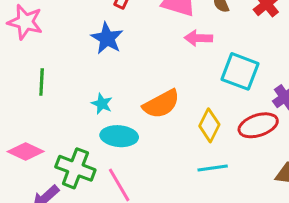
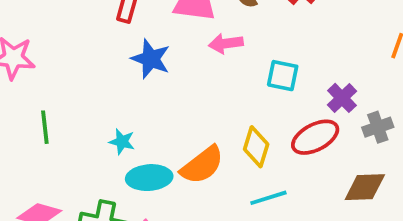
blue star: (107, 38) -> (151, 59), moved
cyan square: (240, 71) -> (283, 76), size x0.7
orange semicircle: (161, 104) -> (202, 165), moved

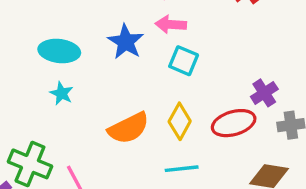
blue star: (151, 59) -> (126, 42), moved
cyan square: (283, 76) -> (184, 61), moved
cyan ellipse: (149, 178) -> (59, 51), moved

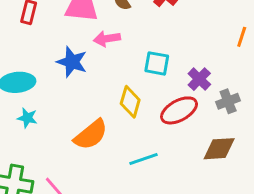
cyan square: (184, 61) -> (157, 63), moved
yellow diamond: (180, 121) -> (130, 102), moved

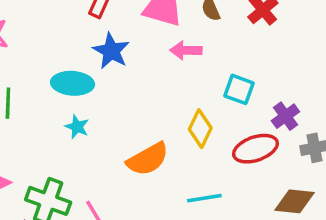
blue star: (72, 62) -> (111, 51), moved

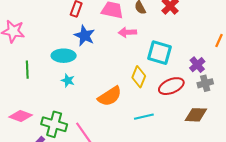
cyan square: (239, 89) -> (160, 53), size x1.4
purple cross: (285, 116) -> (197, 65), moved

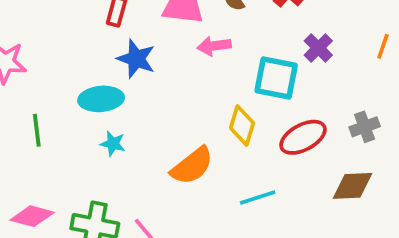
purple cross: (197, 65) -> (318, 48), moved

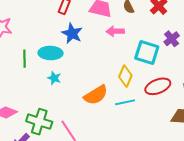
green line: (37, 130) -> (25, 59), moved
cyan line: (258, 197) -> (125, 102), moved

